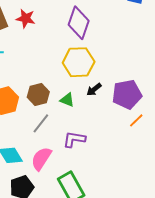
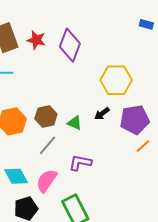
purple diamond: (79, 23) -> (70, 45), moved
yellow hexagon: (79, 62) -> (116, 80), moved

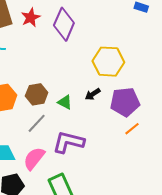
red star: (36, 40) -> (31, 17), turned 30
purple L-shape: (80, 163) -> (68, 142), size x1.4

